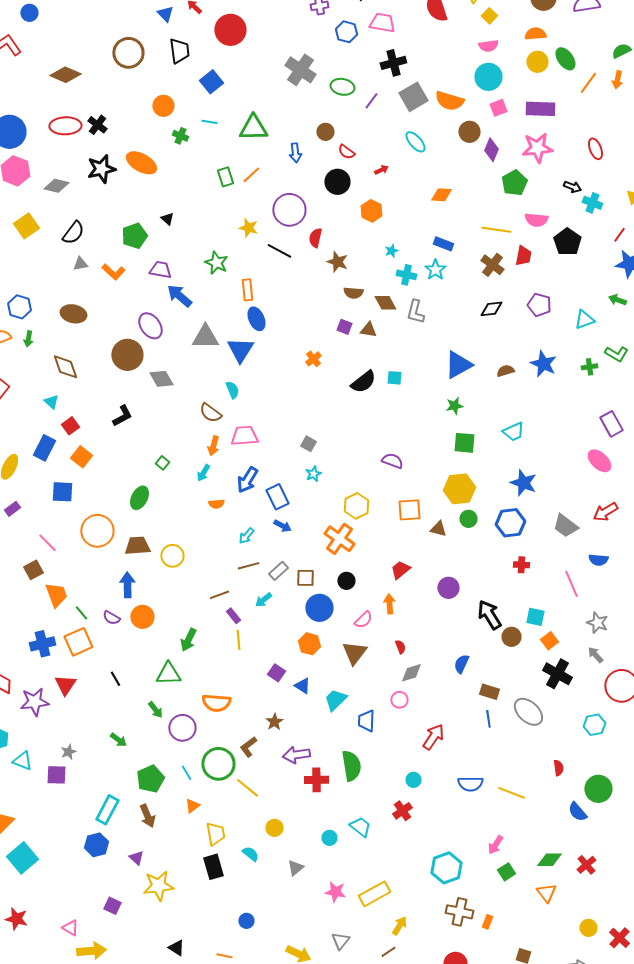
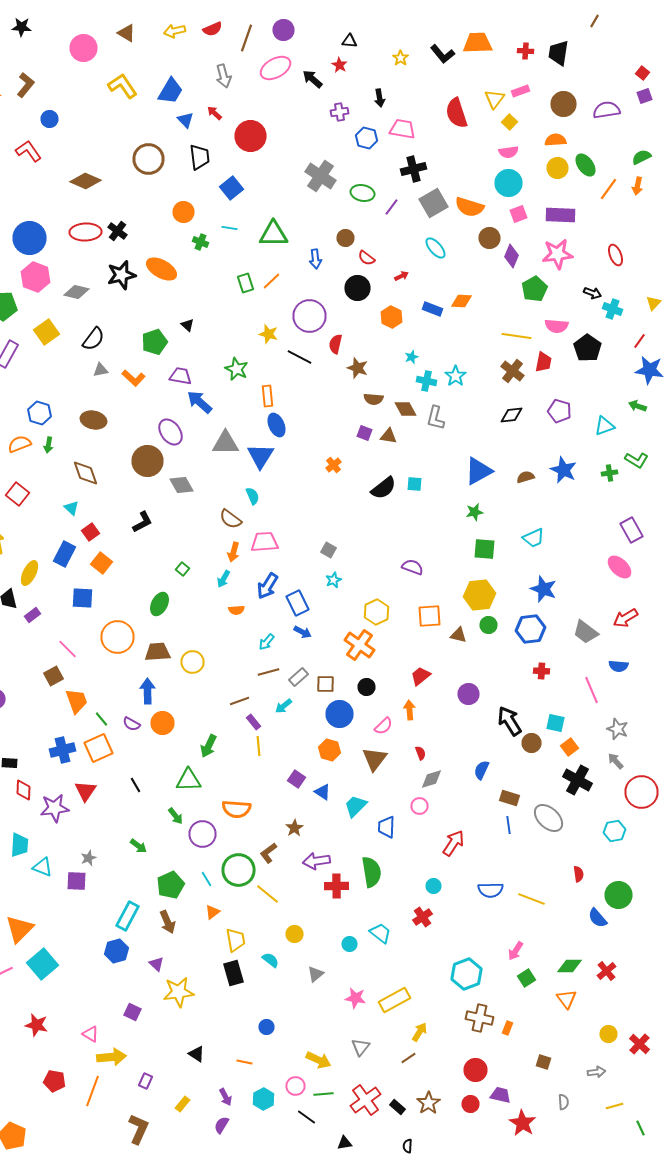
blue rectangle: (443, 244) -> (432, 309), moved

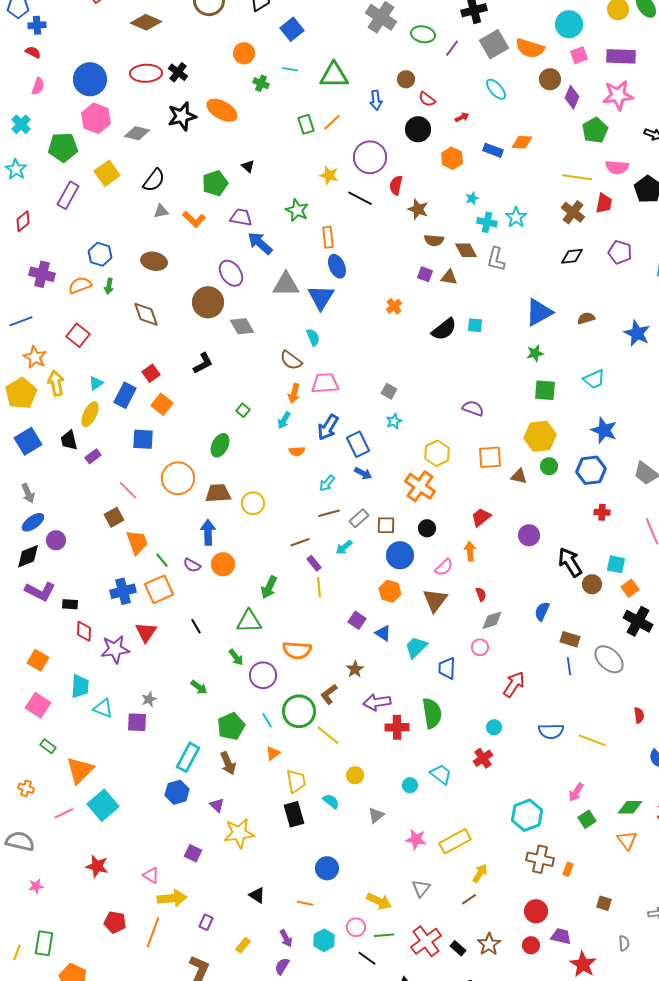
blue star: (564, 470) -> (637, 333), moved
cyan triangle: (72, 508) -> (96, 383), moved, turned 42
blue circle: (266, 1027) -> (327, 868), size x1.5

